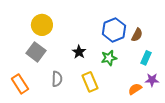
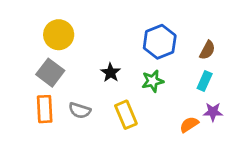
brown semicircle: (137, 35) -> (207, 50), moved
gray semicircle: (57, 79) -> (80, 110), turned 105
orange rectangle: (20, 84) -> (45, 109), moved, turned 30

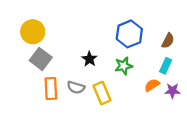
yellow circle: (59, 35) -> (33, 32), moved
orange rectangle: (45, 109) -> (51, 89), moved
gray semicircle: (80, 110) -> (76, 87), moved
orange semicircle: (189, 124) -> (152, 85), moved

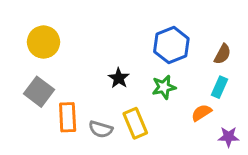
gray square: (41, 59) -> (39, 92), moved
gray semicircle: (76, 87) -> (101, 129), moved
purple star: (172, 91) -> (229, 137), moved

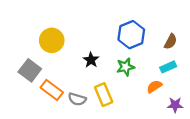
yellow circle: (44, 42) -> (52, 40), moved
cyan rectangle: (219, 87) -> (168, 67), turned 42
orange rectangle: (68, 117) -> (52, 90), turned -50

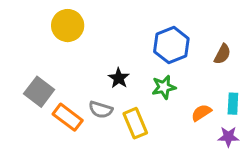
yellow circle: (52, 40) -> (68, 26), moved
cyan rectangle: (168, 67) -> (233, 104), moved, turned -63
gray semicircle: (77, 99) -> (101, 110), moved

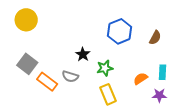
yellow circle: (68, 26) -> (26, 20), moved
green star: (164, 87) -> (105, 68), moved
yellow rectangle: (135, 123) -> (108, 94), moved

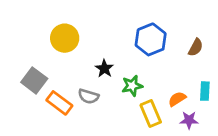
yellow circle: (26, 20) -> (65, 38), moved
yellow rectangle: (108, 94) -> (151, 114), moved
purple star: (159, 95) -> (189, 120), moved

